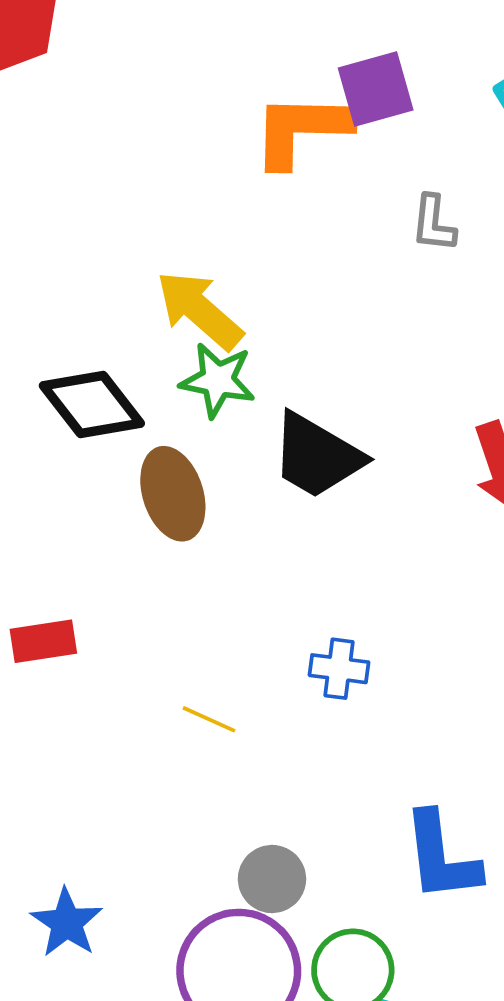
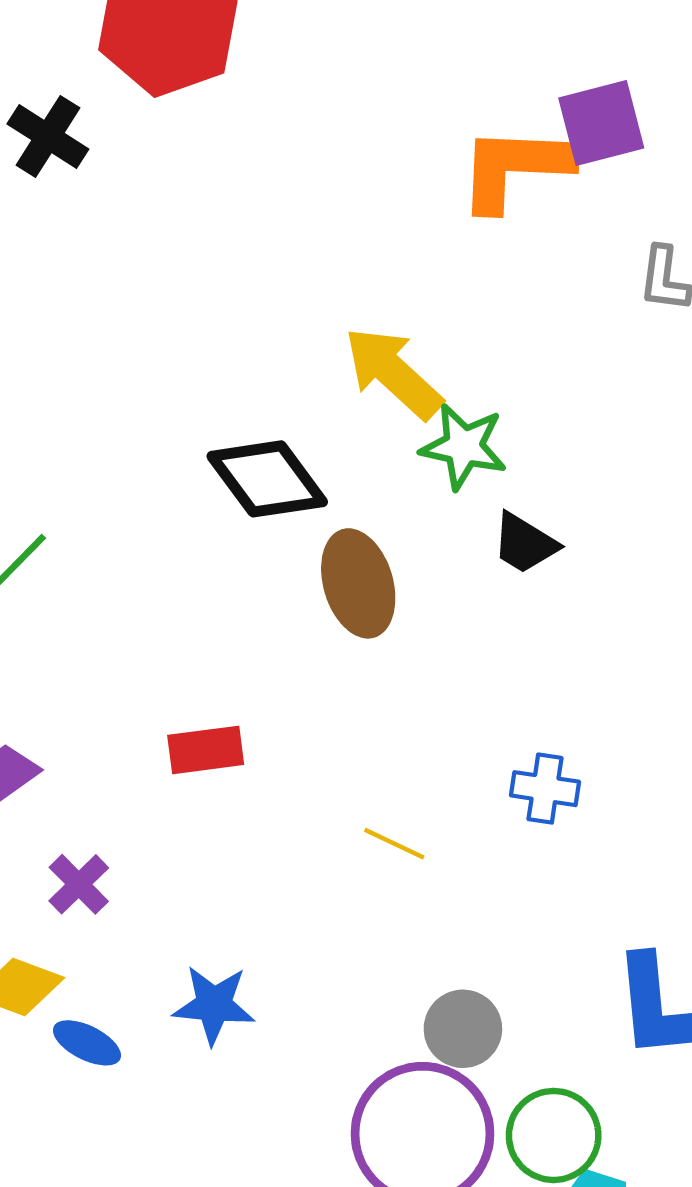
green star: (218, 380) -> (464, 447), moved
black trapezoid: (317, 456) -> (525, 543), size x0.6
blue star: (67, 923) -> (214, 1005), moved, turned -30

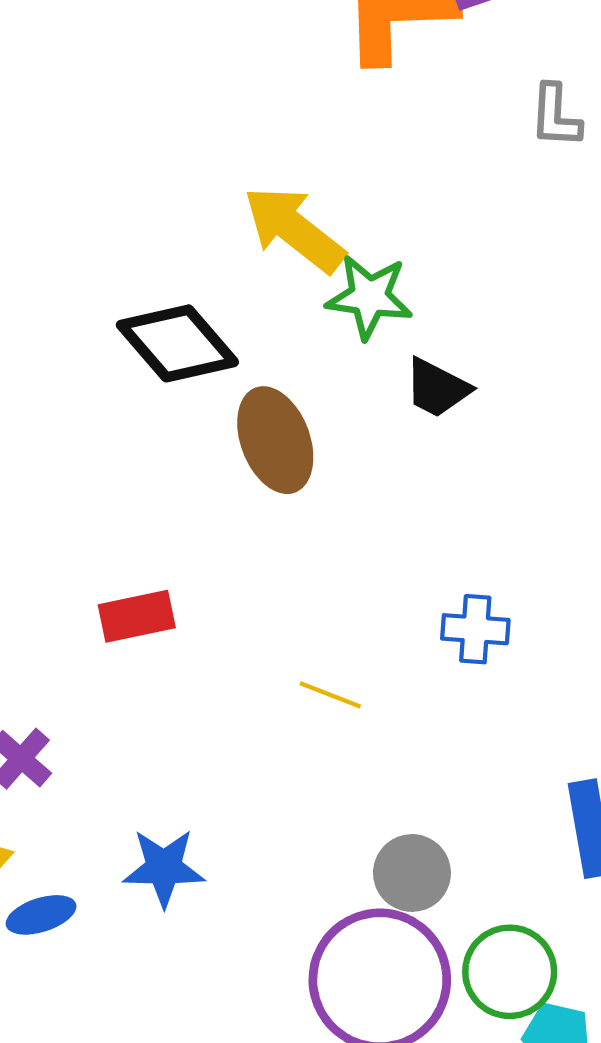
blue ellipse: (87, 1043) -> (41, 915), turned -40

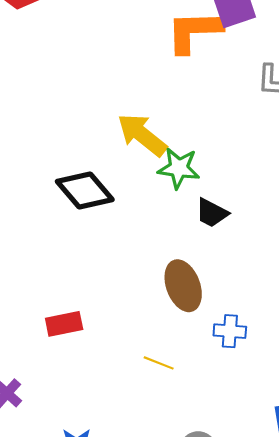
brown ellipse: (275, 440) -> (183, 286), moved

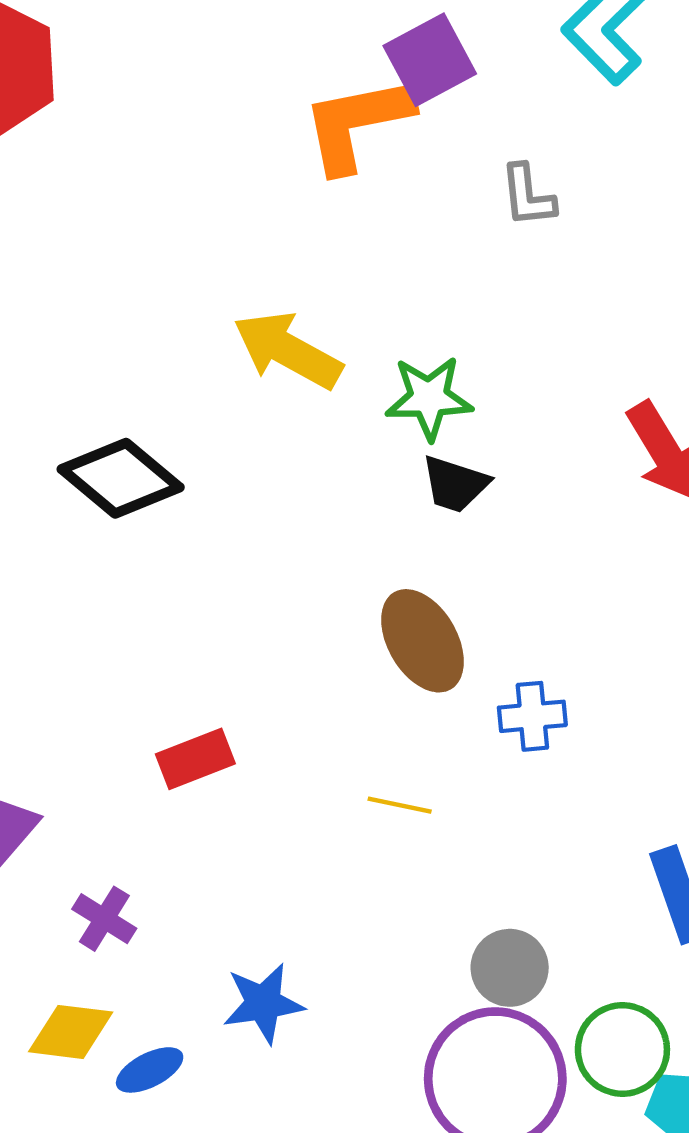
green star: (179, 168) -> (429, 398), moved
black diamond: (85, 190) -> (121, 478), moved

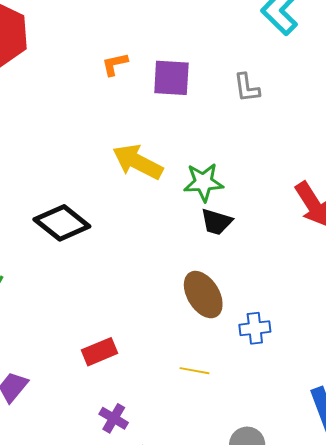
purple square: (430, 60) -> (171, 78), moved, turned 33
orange L-shape: (357, 123) -> (115, 64), moved, size x0.5
purple cross: (104, 919) -> (114, 418), moved

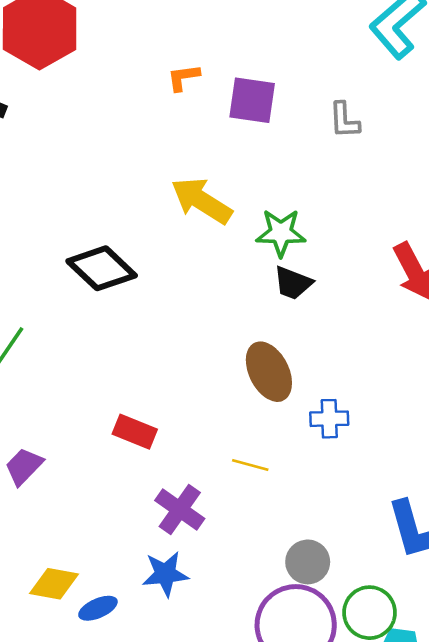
red rectangle: (100, 352) -> (135, 432), turned 40
purple cross: (114, 418) -> (180, 509), moved, size x1.4

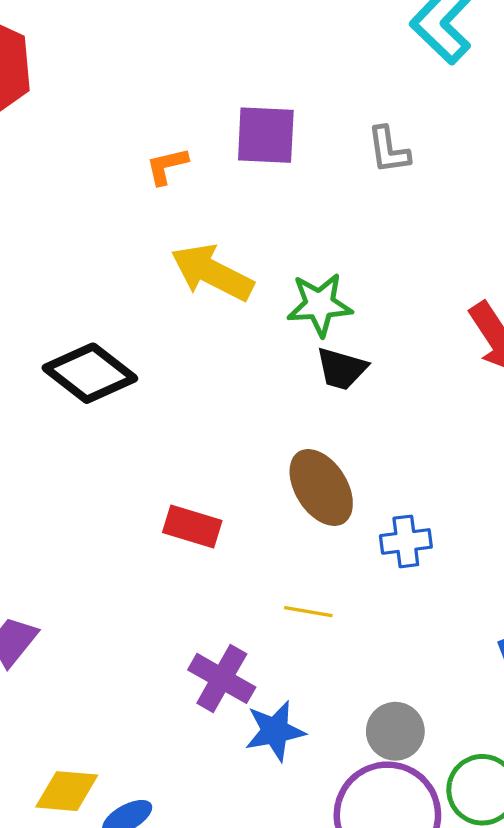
orange L-shape: (183, 77) -> (167, 166), moved
red rectangle: (135, 432) -> (192, 527), moved
blue star: (165, 574) -> (275, 731), moved

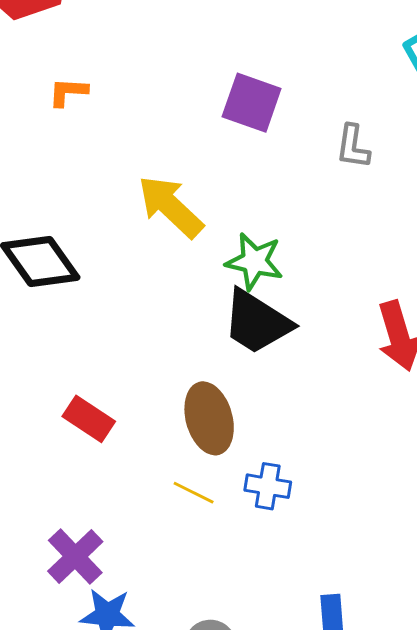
orange L-shape: (167, 166) -> (68, 92), moved
black trapezoid: (342, 369) -> (257, 322), size x1.6
yellow line: (308, 612) -> (194, 493), moved

